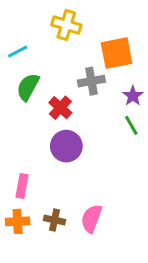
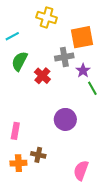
purple star: (133, 96) -> (83, 71), moved
purple circle: (66, 146) -> (65, 119), moved
pink semicircle: (91, 218) -> (81, 170), moved
orange cross: (18, 221) -> (18, 163), moved

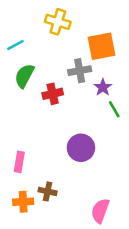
red cross: (42, 76) -> (53, 94), turned 35

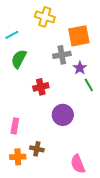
red cross: (53, 94) -> (41, 87), moved
pink semicircle: (100, 211) -> (78, 164), turned -42

